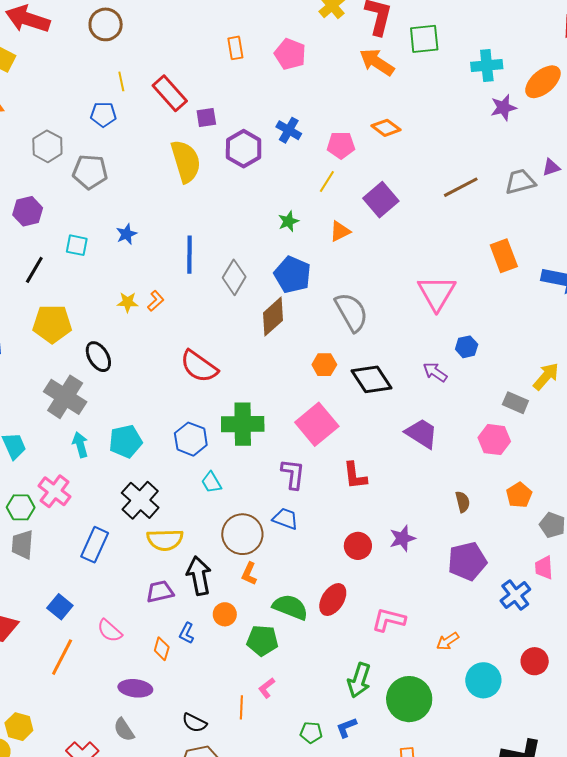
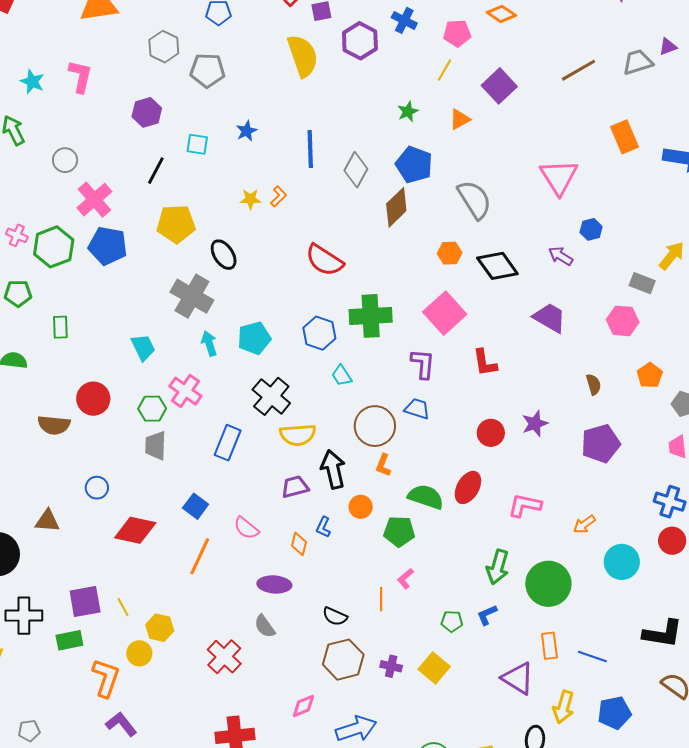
blue cross: (515, 595) -> (670, 502), moved, turned -32

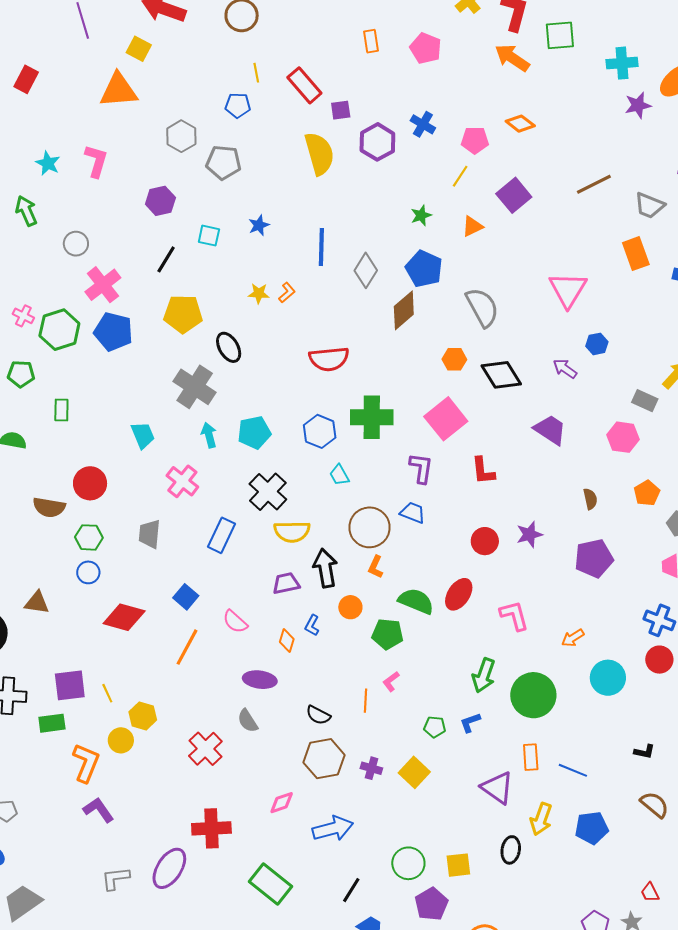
gray trapezoid: (638, 62) -> (649, 205), moved, turned -144
red semicircle: (324, 260) -> (329, 359), turned -42
green hexagon: (152, 409) -> (89, 537), moved
pink L-shape: (525, 505) -> (514, 616), turned 60
black L-shape: (663, 634) -> (644, 752), size x0.5

